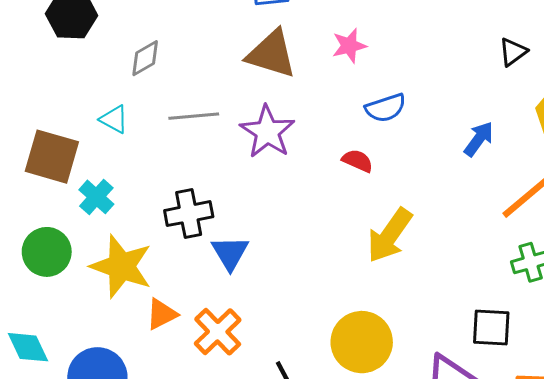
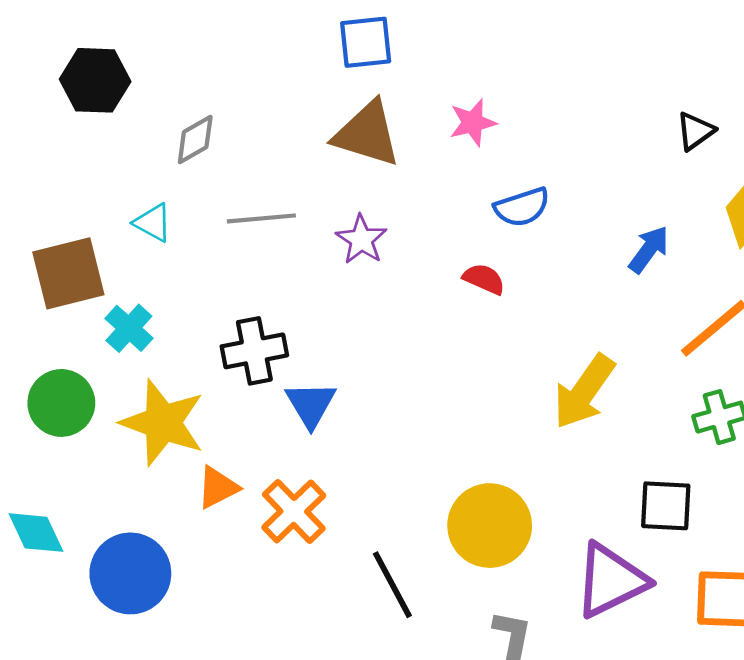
purple star: (267, 132) -> (361, 240), size x0.7
brown square: (52, 157) -> (68, 273), turned -30
yellow arrow: (390, 235) -> (584, 392), moved

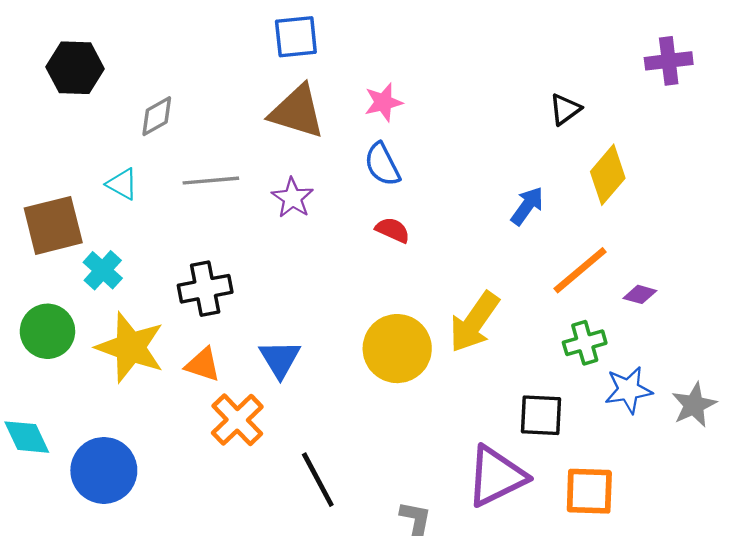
blue semicircle: (522, 207) -> (382, 164), moved, turned 81
blue triangle: (311, 404) -> (280, 359), moved
orange triangle: (218, 488) -> (203, 365), moved, turned 45
yellow circle: (490, 526) -> (397, 349), moved

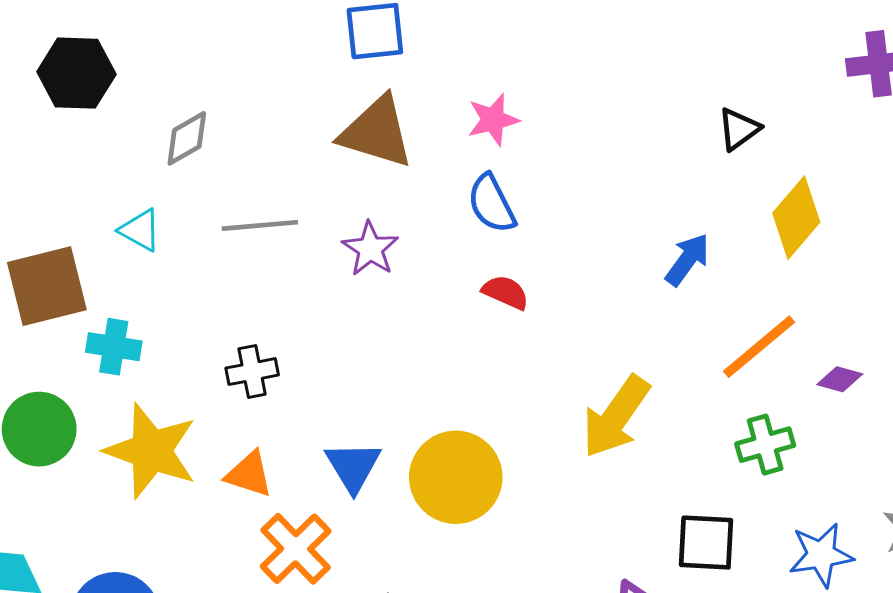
cyan cross: (103, 270) -> (114, 347), turned -33
black cross: (205, 289) -> (252, 372), size x0.7
yellow circle: (397, 349) -> (456, 477), moved
blue star: (628, 390) -> (821, 555), moved

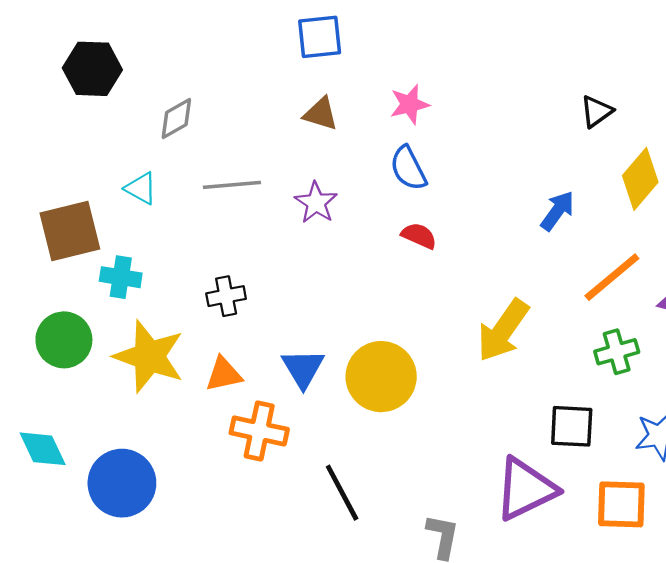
brown triangle: (376, 132) -> (321, 114), size x0.6
orange triangle: (249, 474) -> (224, 374), turned -30
orange cross: (296, 549) -> (259, 431), turned -34

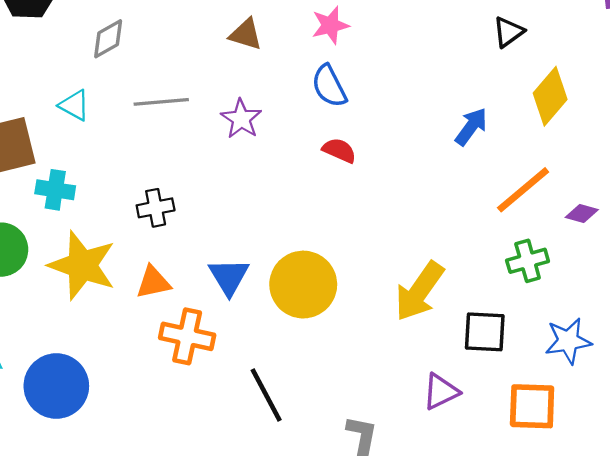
yellow arrow: (503, 330) -> (419, 291), moved
purple triangle: (526, 489) -> (441, 392), size x0.6

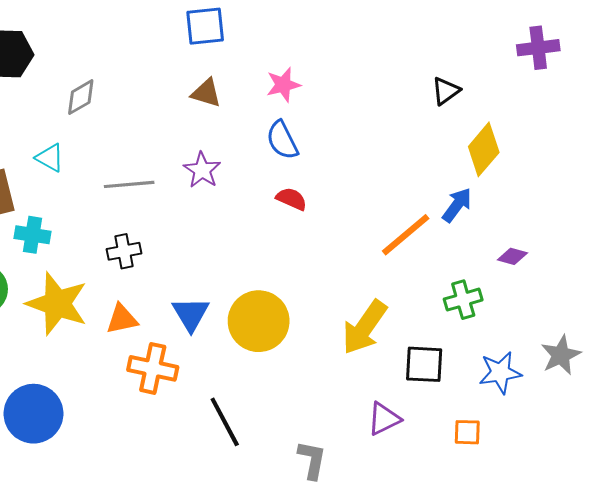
gray line: (161, 102) -> (129, 184), moved
blue arrow: (471, 127) -> (457, 205), moved
orange line: (523, 190) -> (406, 235), moved
orange square: (532, 406) -> (467, 432), size x0.6

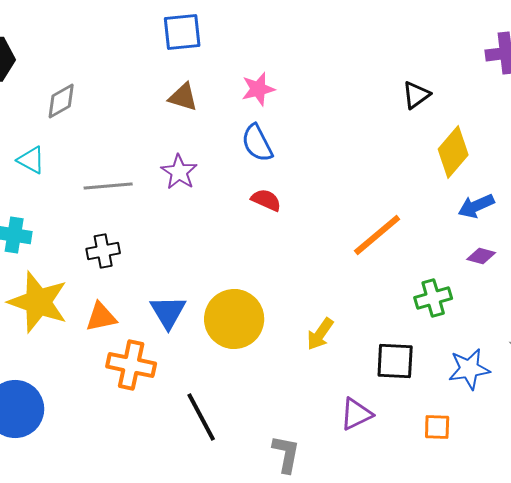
blue arrow: (457, 205) -> (476, 206), moved, turned -150
yellow arrow: (364, 327) -> (320, 334), moved, size x0.6

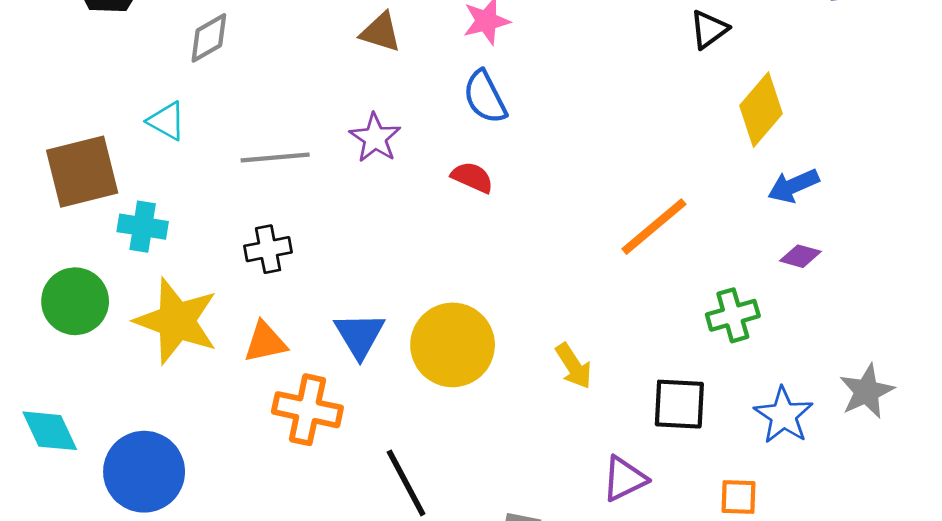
red semicircle: (266, 200) -> (472, 177), moved
yellow arrow: (320, 334) -> (574, 366), turned -68
blue star: (469, 369) -> (784, 415), turned -30

